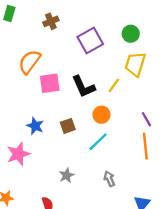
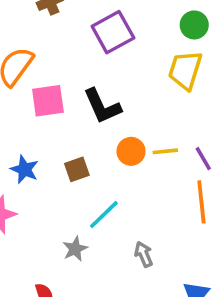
green circle: (131, 34) -> (194, 25), moved
yellow line: (114, 85) -> (165, 151), moved, turned 48
cyan line: (98, 142) -> (104, 215), moved

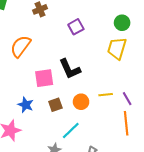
purple square: (113, 32) -> (76, 27), size x0.7
pink square: (48, 101) -> (44, 78), moved
orange circle: (131, 151) -> (81, 102), moved

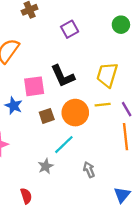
yellow trapezoid: (117, 48) -> (107, 75), moved
orange circle: (81, 102) -> (75, 113), size x1.5
blue star: (26, 105) -> (14, 106), moved

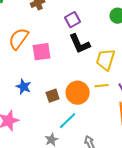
black L-shape: (63, 76) -> (80, 44), moved
pink square: (34, 86) -> (42, 52), moved

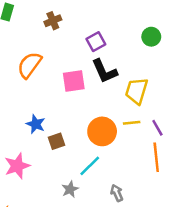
pink square: (42, 52) -> (74, 81), moved
brown square: (53, 96) -> (57, 141), moved

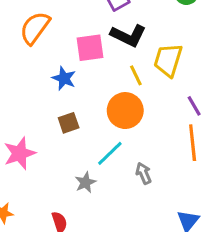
black L-shape: (105, 71) -> (128, 36), turned -40
yellow line: (132, 123) -> (136, 75), moved, turned 70
blue star: (36, 124) -> (64, 78), moved
gray arrow: (117, 193) -> (144, 173), moved

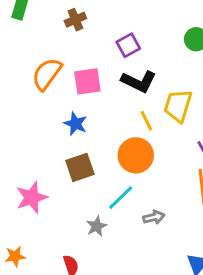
pink square: (90, 48) -> (87, 81), moved
brown square: (69, 123) -> (80, 167), size x1.4
gray arrow: (144, 173) -> (154, 217), turned 100

